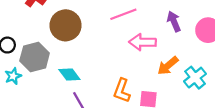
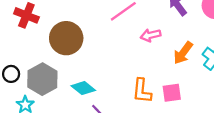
pink arrow: (143, 42) -> (151, 35), size x0.7

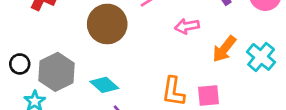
brown circle: (66, 38) -> (107, 24), moved

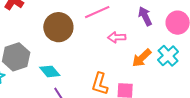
cyan cross: (261, 57) -> (168, 56), moved

